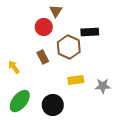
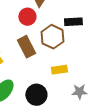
brown rectangle: (43, 57) -> (26, 47), size x1.5
gray star: (103, 86) -> (79, 92), moved

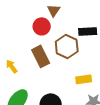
yellow rectangle: (59, 70) -> (84, 79), moved

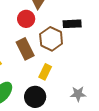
yellow rectangle: (84, 79) -> (45, 72), moved, turned -56

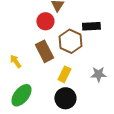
gray star: (78, 94) -> (98, 74), moved
black circle: (35, 97) -> (65, 98), moved

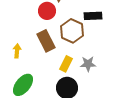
yellow arrow: (15, 61) -> (17, 51), turned 40
gray star: (98, 74) -> (88, 64), moved

